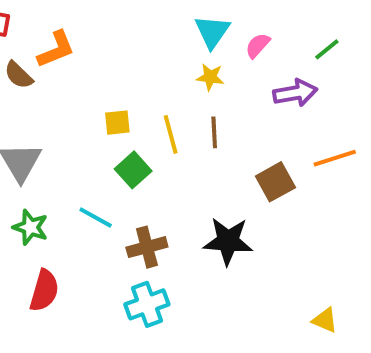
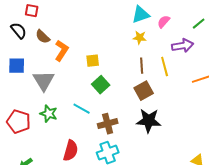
cyan triangle: (212, 32) -> (141, 15), turned 36
orange L-shape: (56, 49) -> (62, 51), moved, turned -35
yellow line: (171, 134) -> (165, 67), moved
brown square: (275, 182) -> (144, 91), moved
red semicircle: (44, 291) -> (71, 151), moved

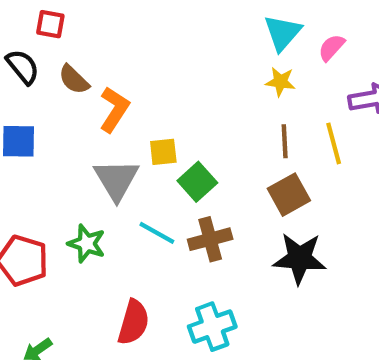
cyan triangle: (141, 15) -> (283, 33), turned -30
yellow square: (93, 61) -> (163, 152), moved
gray triangle: (44, 81) -> (116, 180), moved
brown cross: (108, 124) -> (210, 239), moved

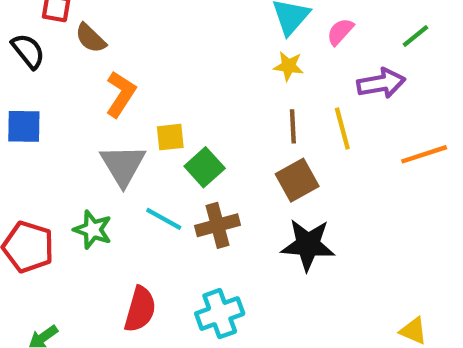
brown semicircle: (74, 80) -> (91, 38), moved

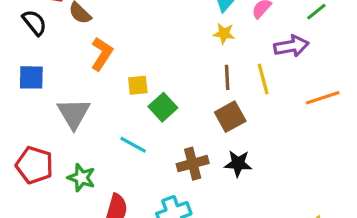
gray triangle: (123, 165) -> (74, 113), moved
brown cross: (218, 225) -> (193, 164), moved
green star: (93, 230) -> (81, 178), moved
black star: (308, 245) -> (238, 164), size x0.7

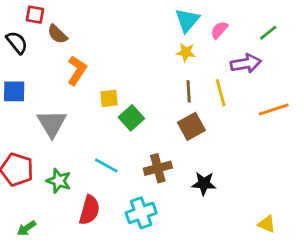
cyan line: (133, 145) -> (106, 165), moved
black star: (238, 164) -> (204, 184), moved

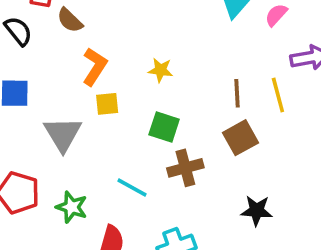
yellow star: (186, 52) -> (161, 70), moved
yellow square: (109, 98) -> (107, 104), moved
green square: (131, 118) -> (164, 127), turned -30
brown cross: (158, 168) -> (185, 168), moved

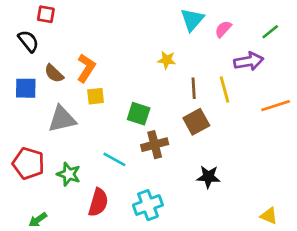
brown semicircle: (70, 20) -> (54, 73), moved
yellow star: (161, 70) -> (167, 60), moved
gray triangle: (63, 134) -> (62, 119), turned 48

